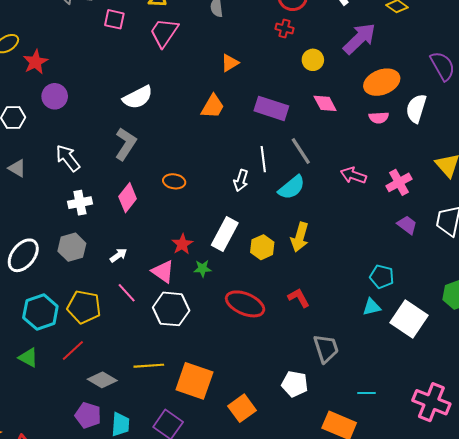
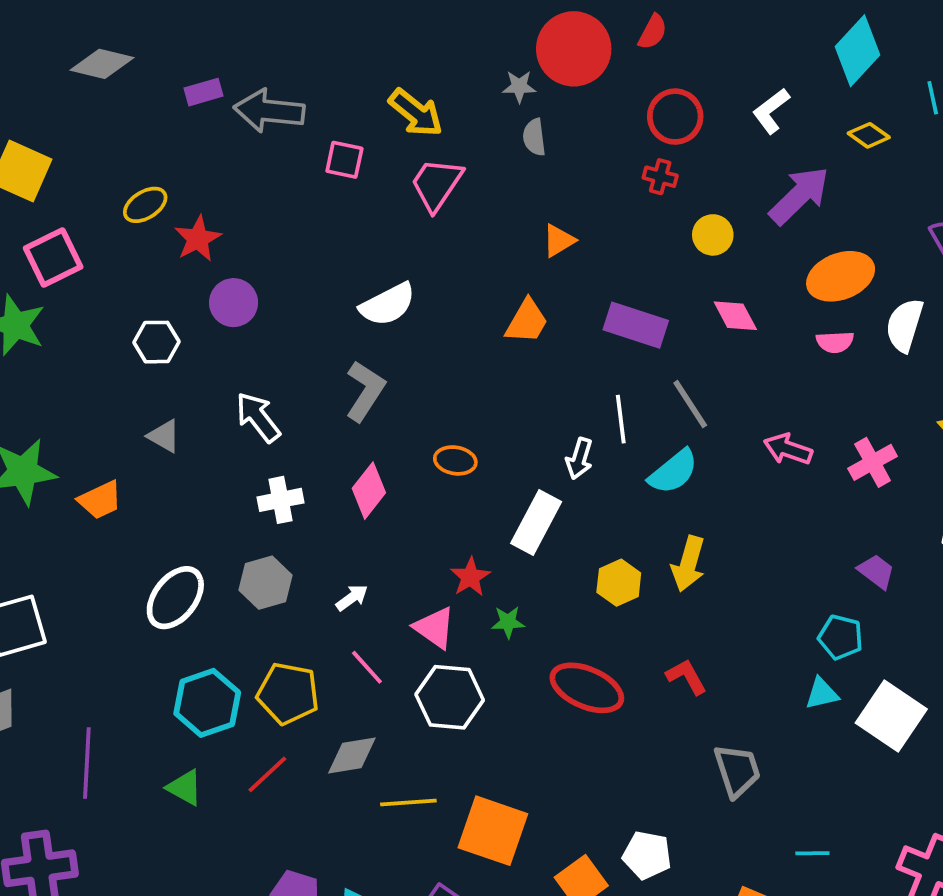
purple trapezoid: (407, 225) -> (876, 571), moved
white rectangle: (225, 234) -> (536, 522), moved
gray diamond: (102, 380) -> (352, 756), moved, turned -40
white pentagon: (295, 384) -> (647, 855), moved

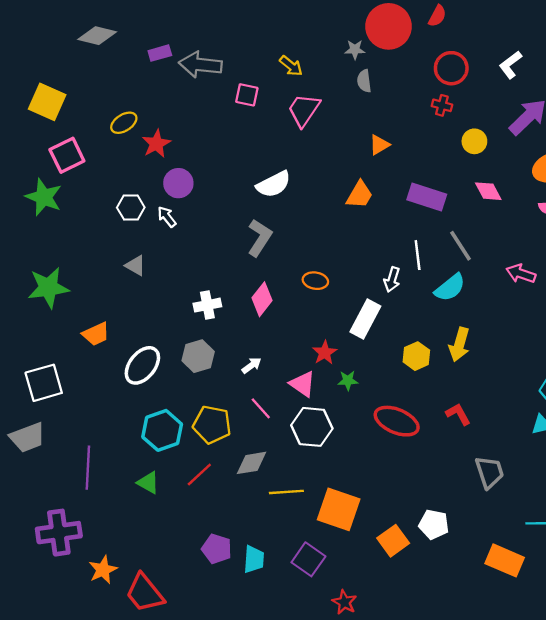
yellow arrow: (416, 113) -> (291, 66), size x0.7
white arrow: (258, 417) -> (167, 217), moved, size x0.7
orange trapezoid: (100, 500) -> (96, 334), moved

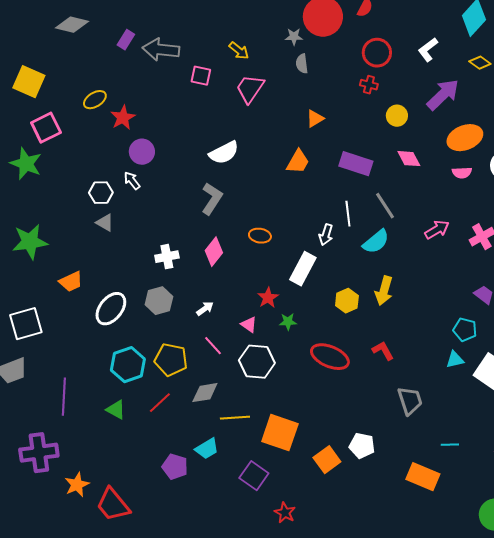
purple rectangle: (160, 53) -> (126, 40), turned -42
white hexagon: (131, 207) -> (101, 193), moved
pink arrow: (521, 274) -> (437, 230), turned 130
pink triangle: (303, 384) -> (249, 325), size x0.7
cyan trapezoid: (254, 559) -> (207, 449), moved, turned 55

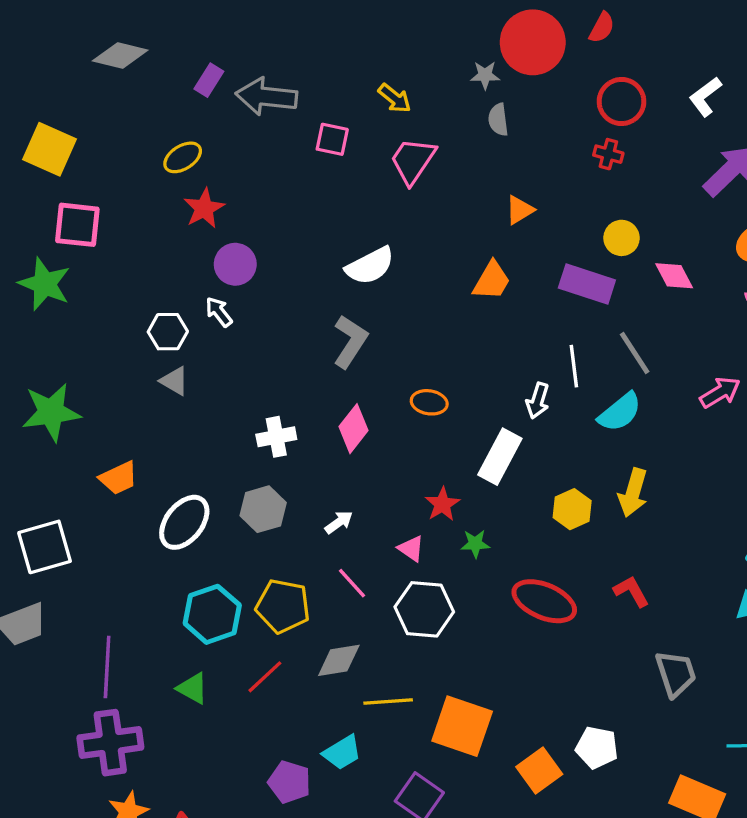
yellow ellipse: (95, 100) -> (183, 157), moved
yellow circle: (397, 116) -> (622, 238), moved
pink square: (46, 128) -> (77, 225), turned 32
purple cross: (39, 453) -> (110, 743), moved

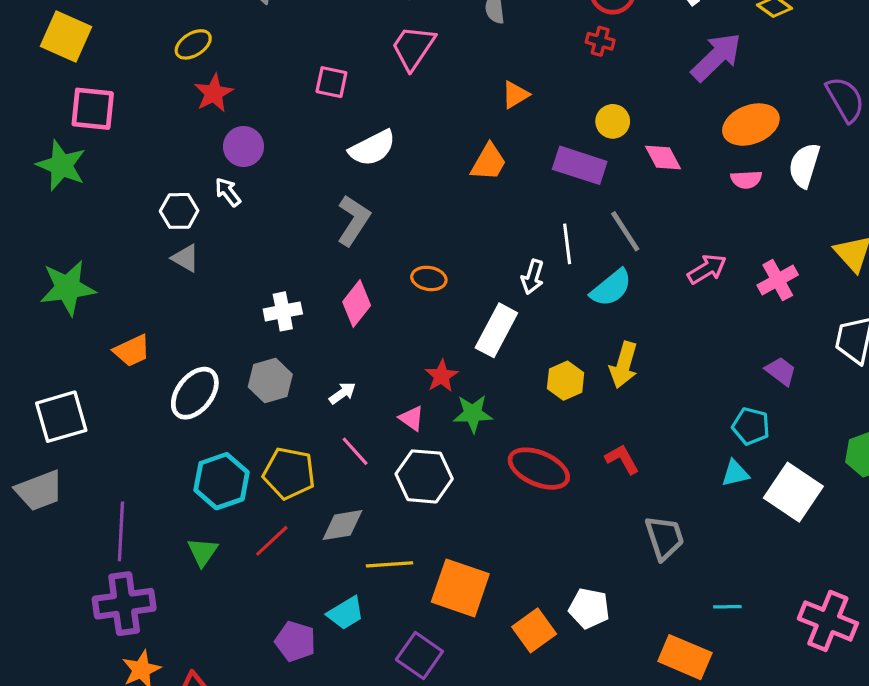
pink square: (332, 139) -> (331, 82), moved
green star: (475, 544) -> (473, 414), size x1.4
green triangle: (192, 688) -> (203, 552), turned 36

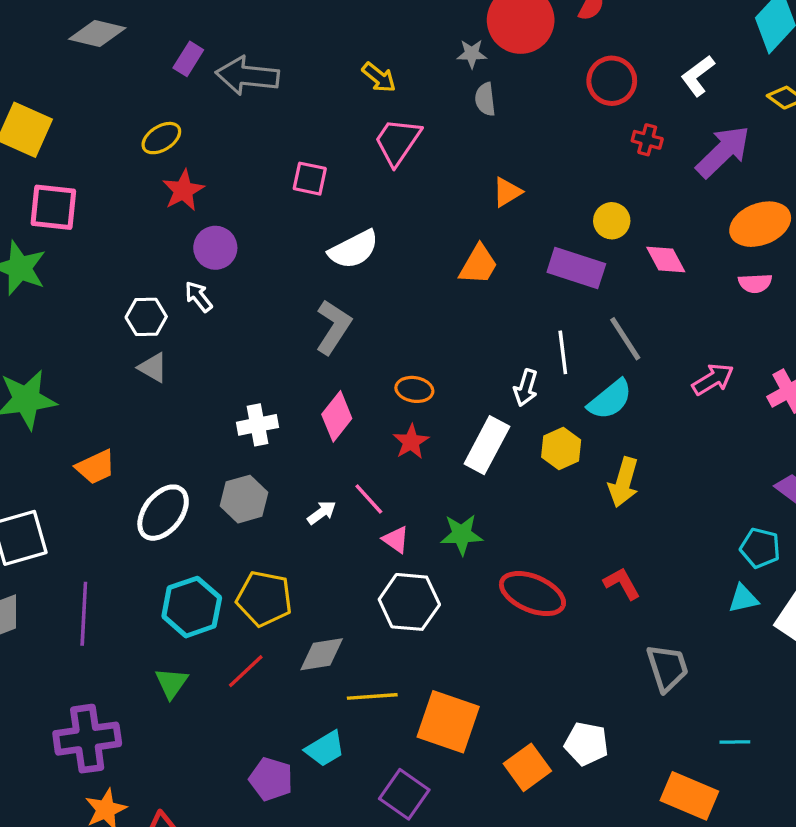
red cross: (600, 41) -> (647, 140), moved
red star: (441, 376) -> (411, 442), moved
yellow hexagon: (566, 381) -> (561, 448), moved
pink line: (355, 451) -> (369, 499), moved
purple line: (121, 531) -> (84, 614), moved

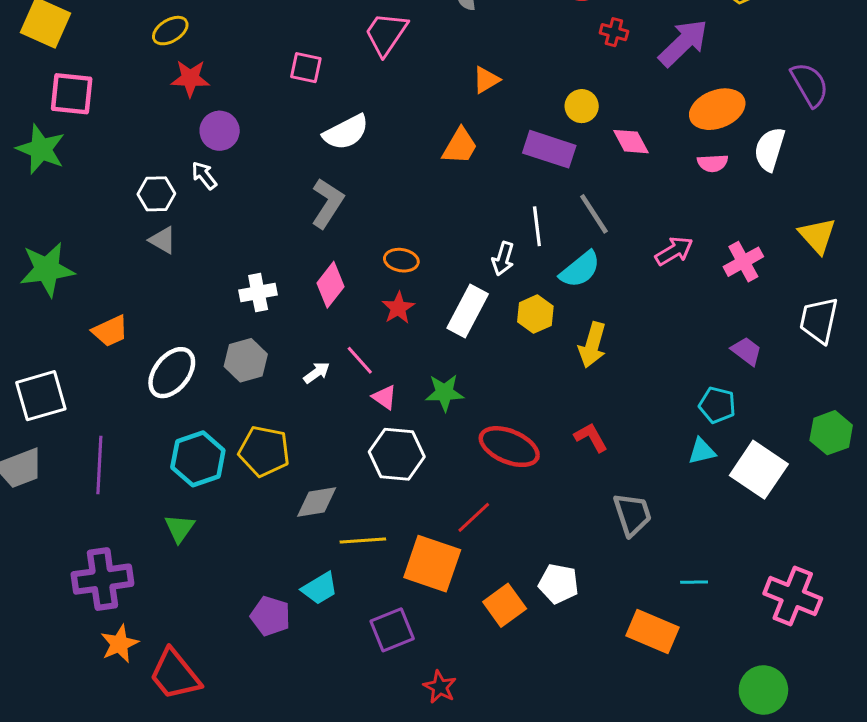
red star: (183, 190) -> (190, 78), turned 30
red line: (246, 671) -> (474, 517), moved
purple square: (404, 794) -> (392, 630), turned 33

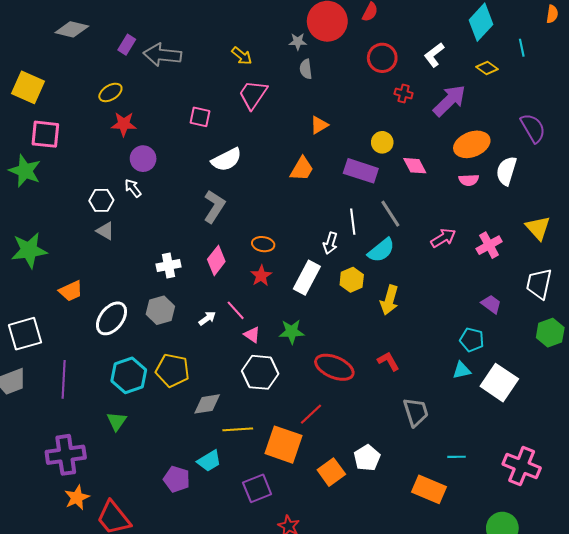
green hexagon: (831, 433) -> (550, 333), moved
white pentagon: (559, 584) -> (367, 458), turned 30

